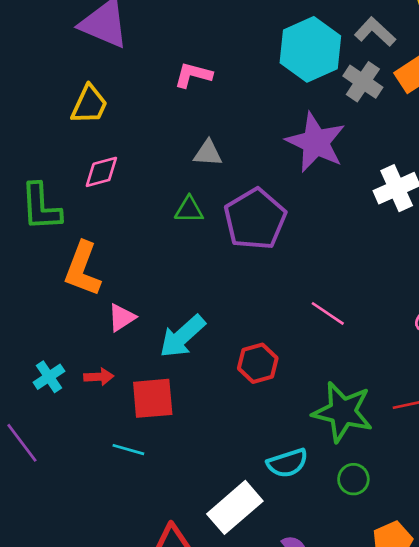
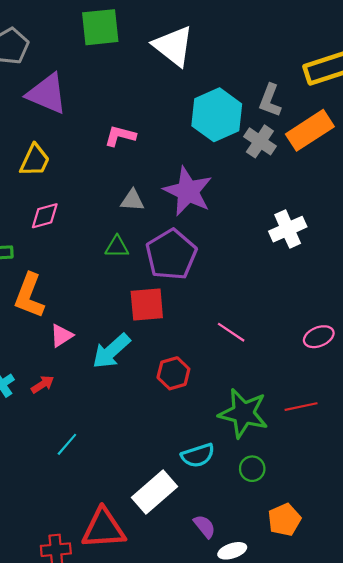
gray L-shape: (375, 32) -> (270, 100), turned -112
purple star: (316, 142) -> (188, 191), moved
red arrow: (99, 377) -> (43, 384), turned -30
red square: (153, 398) -> (147, 304), moved
cyan line: (128, 450) -> (67, 444), turned -65

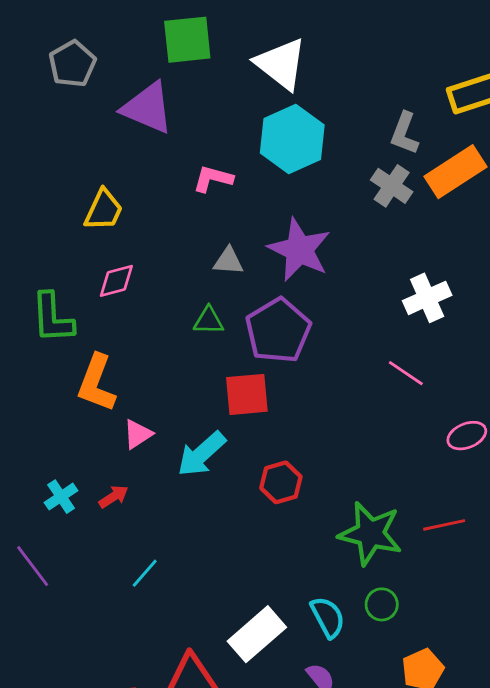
purple triangle: (47, 94) -> (148, 108), moved
cyan hexagon: (217, 115) -> (292, 139), moved
pink line: (231, 332) -> (406, 373), moved
cyan semicircle: (198, 455) -> (328, 617), moved, turned -100

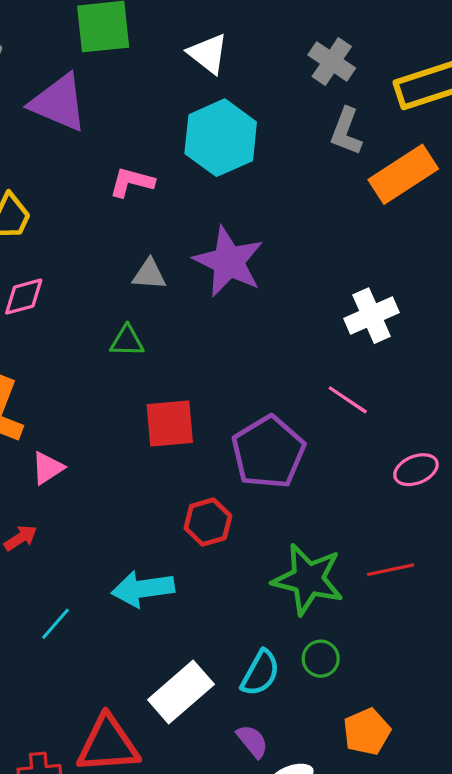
white triangle: (281, 64) -> (208, 54), size x0.7
gray cross: (392, 186) -> (332, 62), moved
purple pentagon: (278, 331) -> (268, 452), moved
cyan arrow: (201, 454) -> (143, 589), moved, turned 34
cyan semicircle: (328, 617) -> (260, 673), turned 57

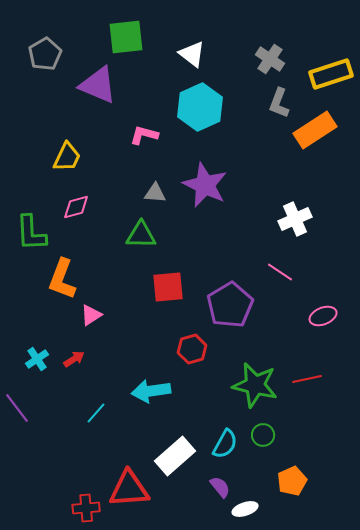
green triangle: (127, 341) -> (141, 235), size x1.4

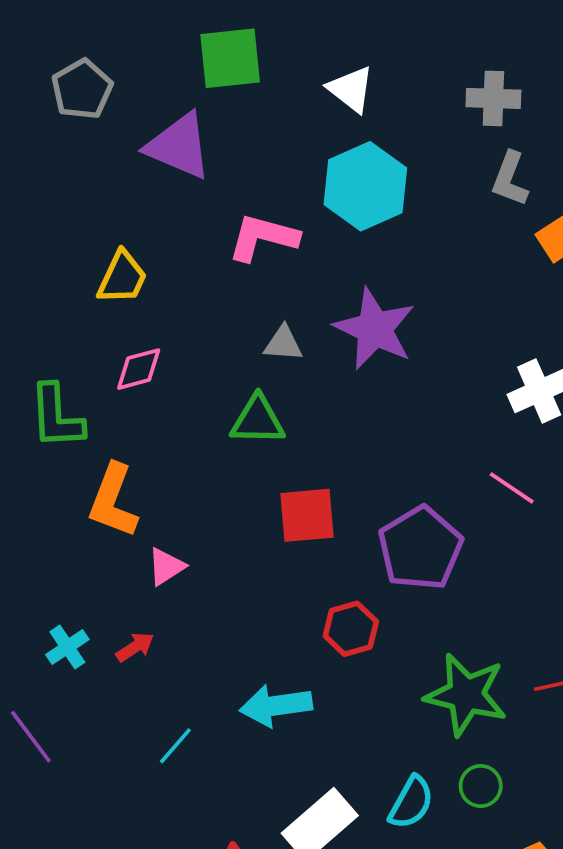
gray cross: (270, 59) -> (493, 98), turned -32
pink L-shape: (144, 135) -> (263, 237), size x1.4

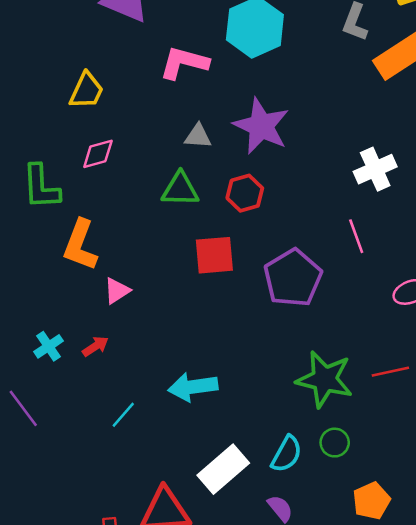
pink line: (512, 488) -> (356, 236), turned 36
red hexagon: (351, 629) -> (245, 193), moved

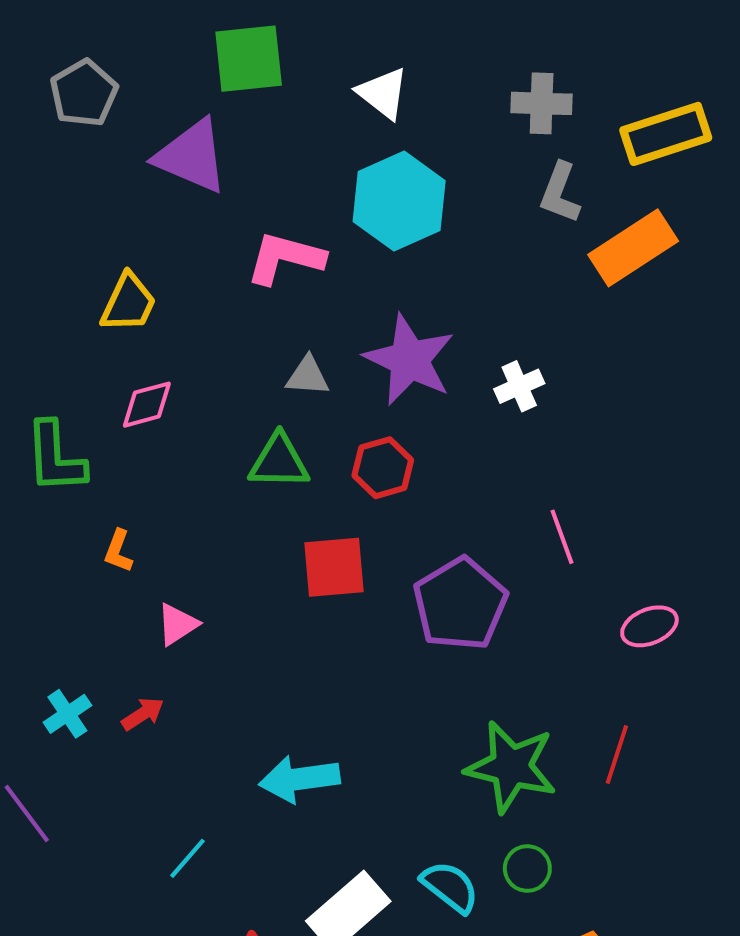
white cross: (375, 169) -> (519, 386), moved, size x0.7
orange L-shape: (80, 245) -> (118, 551), size x0.5
red line: (390, 372) -> (617, 755), turned -60
cyan line: (123, 415) -> (188, 858), moved
cyan semicircle: (287, 454) -> (450, 887), turned -81

